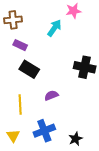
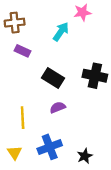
black rectangle: (29, 69) -> (53, 78), moved

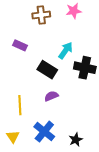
brown cross: (15, 23) -> (41, 15), moved
cyan arrow: (61, 32) -> (66, 50), moved
blue cross: (50, 147) -> (44, 132), turned -30

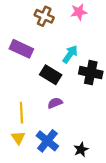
brown cross: (41, 15) -> (44, 16), turned 30
purple rectangle: (20, 45) -> (21, 49), size x1.5
yellow triangle: (13, 137) -> (18, 138), moved

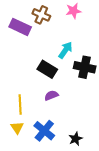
purple rectangle: (21, 49) -> (20, 27), moved

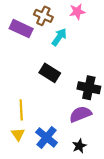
cyan arrow: (65, 50) -> (59, 37), moved
black cross: (85, 67) -> (89, 88), moved
purple semicircle: (51, 95) -> (80, 114), moved, size x1.5

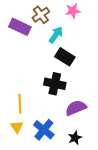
brown cross: (43, 16) -> (41, 15), turned 30
black rectangle: (50, 73) -> (65, 57), moved
black cross: (89, 88) -> (55, 84), moved

